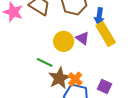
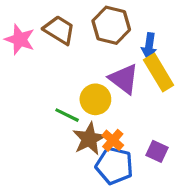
purple triangle: (82, 38) -> (124, 79), size x1.5
yellow circle: (64, 41) -> (95, 99), moved

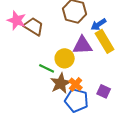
brown trapezoid: (59, 30) -> (34, 26), moved
blue arrow: (149, 46) -> (99, 24), turned 49
purple triangle: (124, 79) -> (83, 45), turned -40

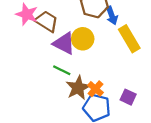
blue arrow: (99, 24) -> (112, 16), moved, turned -77
purple triangle: (83, 45) -> (64, 43), moved, turned 30
yellow circle: (65, 58) -> (83, 39), moved

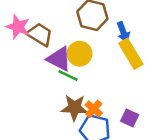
blue arrow: (112, 16) -> (123, 32), moved
green line: (62, 70) -> (68, 76), moved
brown star: (78, 88) -> (74, 108), turned 30

